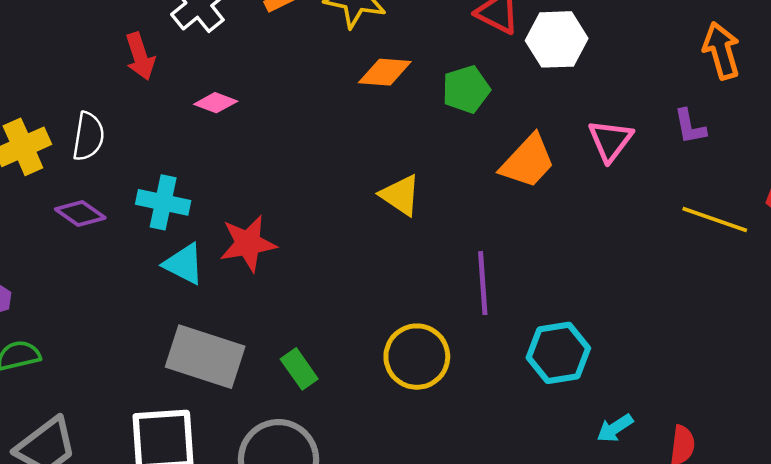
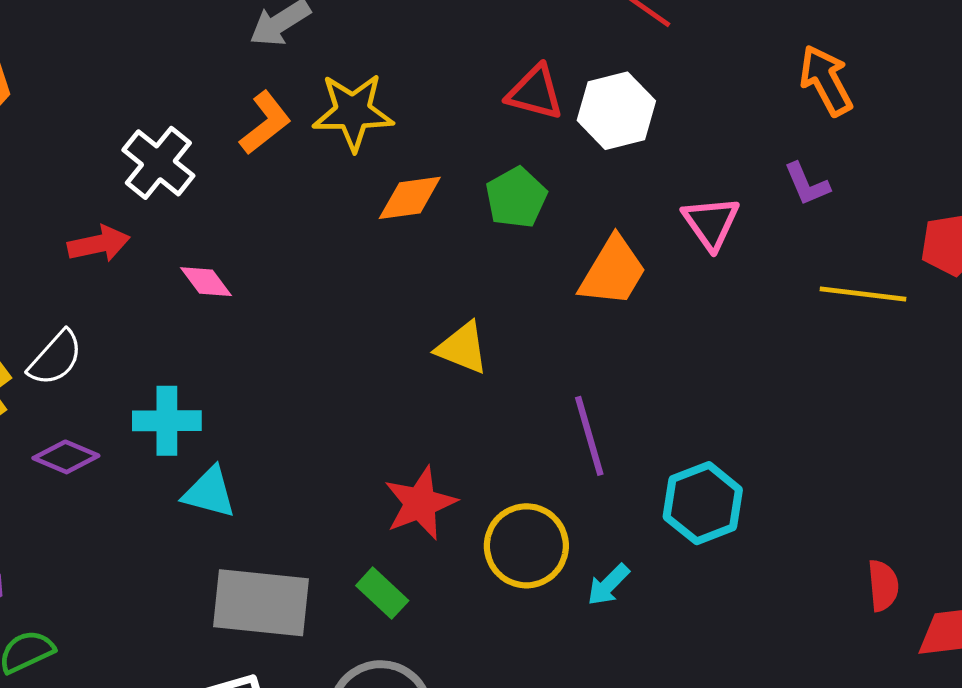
red arrow: (140, 56) -> (99, 244), turned -72
pink diamond: (216, 103) -> (206, 282), turned 45
white semicircle: (88, 136) -> (55, 358), turned 45
red star: (248, 243) -> (420, 503), moved
cyan arrow: (615, 428) -> (608, 585), moved

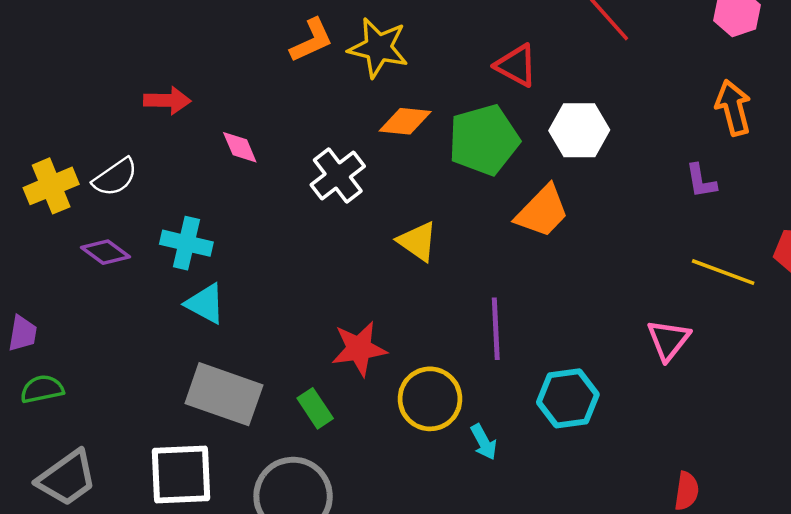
white hexagon: (616, 111) -> (579, 130), moved
white cross: (158, 163) -> (338, 176), moved
green pentagon: (516, 198) -> (484, 140), size x1.5
pink triangle: (711, 223) -> (668, 340), moved
cyan arrow: (608, 585) -> (484, 442), turned -87

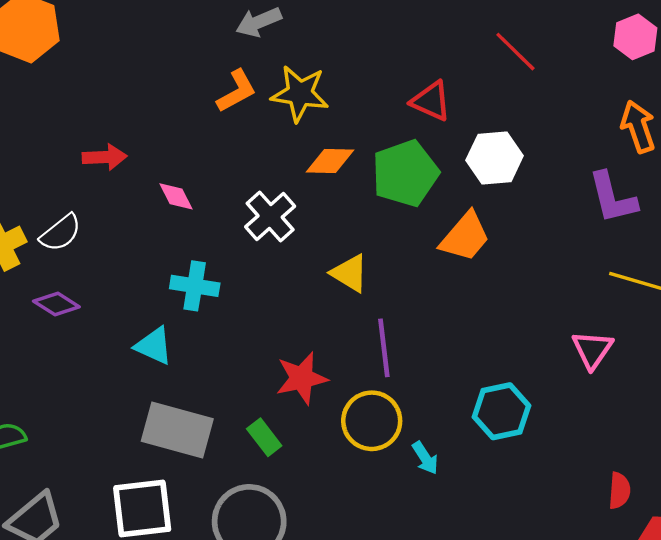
purple L-shape: (701, 181) -> (612, 198), size x1.6
cyan cross: (186, 243) -> (195, 286), moved
purple line: (496, 329) -> (384, 348), moved

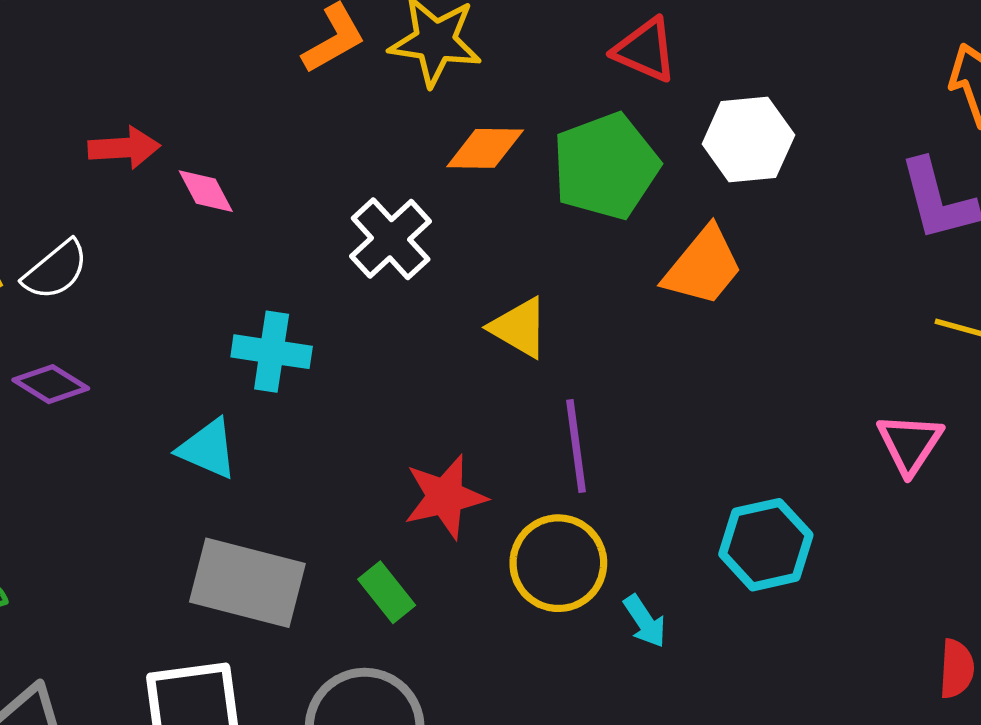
pink diamond: (176, 196) -> (206, 191), moved

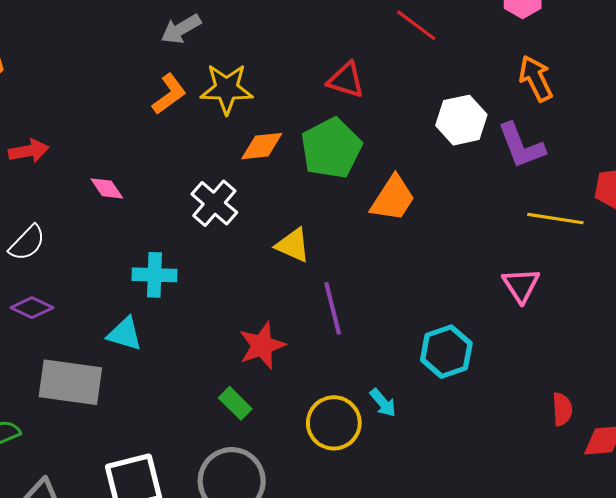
white hexagon: (748, 139) -> (461, 120), moved
red arrow: (124, 148) -> (29, 151), moved
yellow circle: (558, 563) -> (334, 423), moved
gray rectangle: (247, 583) -> (70, 382), moved

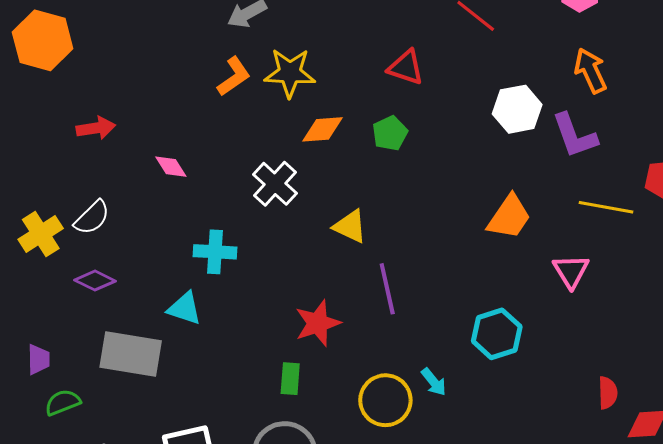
green pentagon: (331, 148) -> (390, 133), size x0.6
orange trapezoid: (393, 198) -> (509, 217), moved
green rectangle: (235, 403) -> (290, 379), turned 48

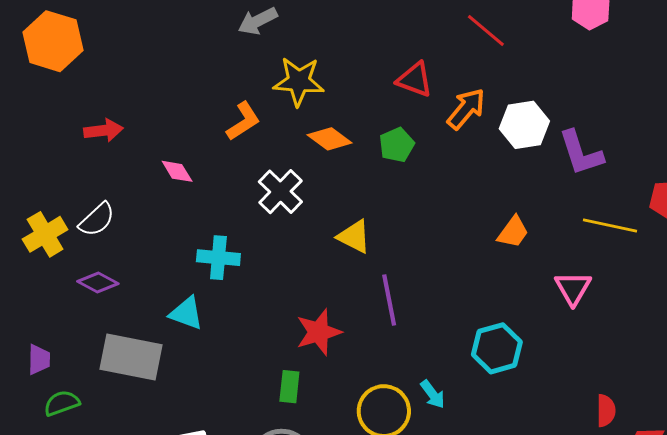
orange arrow: (591, 71) -> (466, 109), moved, turned 63
orange L-shape: (234, 76) -> (243, 121), moved
orange diamond: (323, 129) -> (330, 139), turned 39
orange trapezoid: (509, 217) -> (513, 232), size x0.7

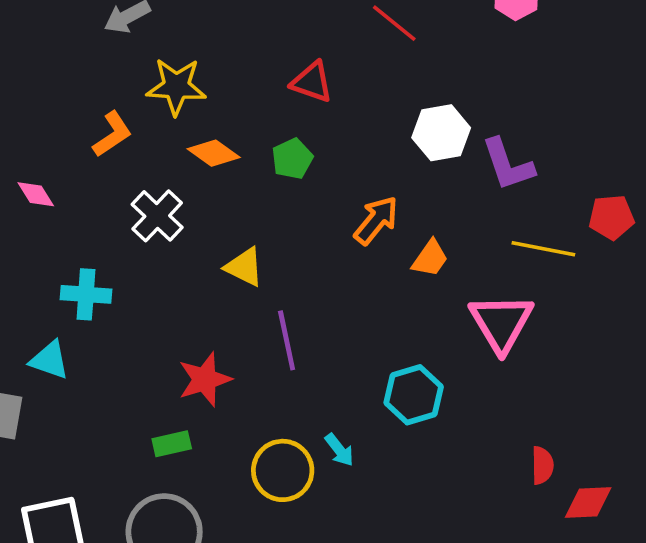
orange arrow: (466, 109) -> (376, 220), moved
pink triangle: (573, 288) -> (501, 323), size x1.5
green rectangle: (289, 387) -> (172, 444), turned 72

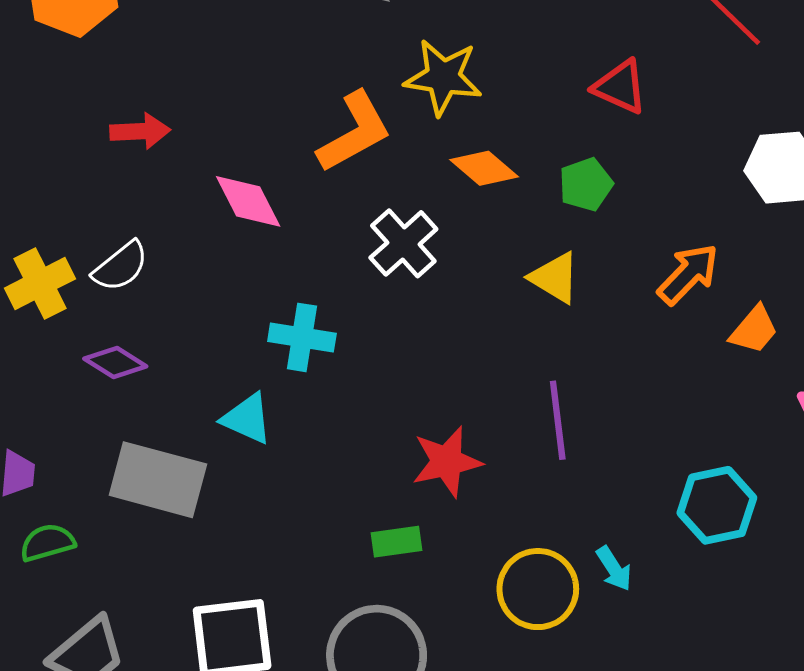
orange L-shape: (112, 134) -> (354, 132), size x1.4
pink diamond: (36, 194) -> (248, 201), size x1.4
yellow triangle: (244, 267) -> (555, 278), moved

